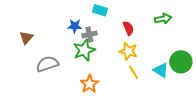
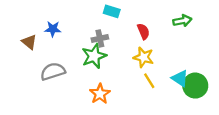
blue star: (75, 26) -> (53, 29), moved
brown triangle: (26, 38) -> (29, 42), turned -32
green circle: (181, 62) -> (195, 86), moved

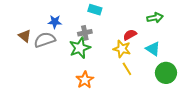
blue star: (53, 29) -> (55, 22), moved
red semicircle: (143, 31) -> (130, 35), moved, turned -96
gray semicircle: (53, 71) -> (45, 40), moved
cyan triangle: (180, 78) -> (153, 49), moved

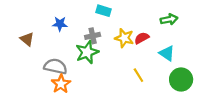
gray semicircle: (45, 40) -> (55, 66), moved, turned 30
yellow star: (122, 49) -> (124, 38), moved
orange star: (85, 80) -> (61, 84), moved

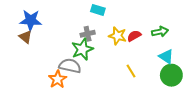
green arrow: (169, 19) -> (160, 32), moved
blue star: (60, 24) -> (31, 20), moved, size x1.5
cyan triangle: (167, 53) -> (166, 57), moved
gray semicircle: (55, 66) -> (70, 66), moved

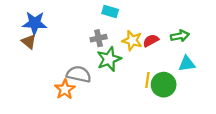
green star: (82, 49) -> (109, 59), moved
cyan triangle: (166, 57) -> (187, 64), turned -42
yellow line: (131, 71) -> (147, 80), turned 40
green circle: (171, 75) -> (164, 85), moved

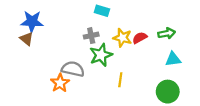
yellow line: (147, 80) -> (120, 80), moved
green circle: (164, 85) -> (168, 92), moved

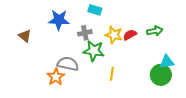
blue star: (32, 22) -> (59, 20), moved
green star: (101, 55) -> (94, 51), turned 30
cyan triangle: (173, 59) -> (167, 62), moved
green circle: (168, 92) -> (161, 75), moved

